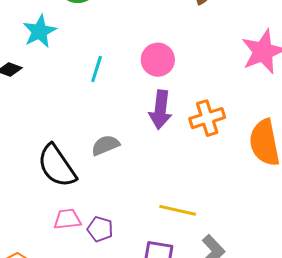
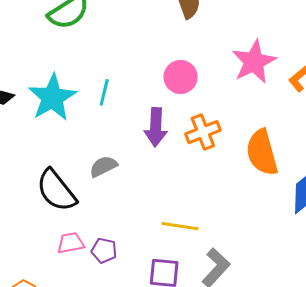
cyan star: (40, 31) -> (52, 98), moved, size x1.4
pink circle: (158, 60) -> (181, 77), moved
cyan line: (97, 69) -> (104, 92), moved

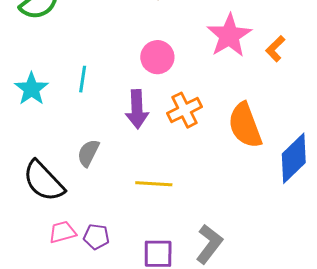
cyan star: (52, 98) -> (31, 89), size x0.7
gray semicircle: (103, 166) -> (88, 153), turned -32
yellow line: (180, 226) -> (154, 184), moved

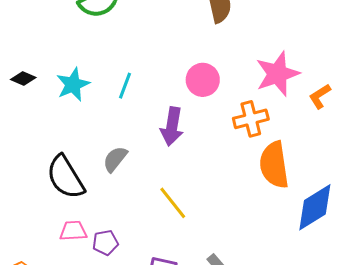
orange cross: (185, 110) -> (251, 119), moved
yellow line: (154, 184) -> (173, 203), turned 36
purple pentagon: (96, 237) -> (105, 243), turned -30

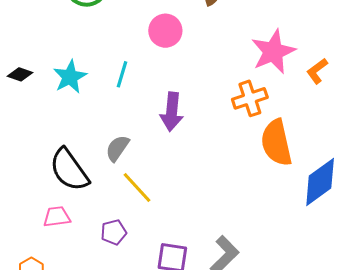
pink circle: (203, 80) -> (165, 31), moved
yellow line: (173, 203) -> (137, 187), moved
pink trapezoid: (73, 231) -> (57, 217), moved

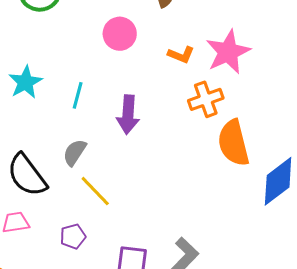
orange L-shape: (317, 71) -> (181, 55), moved, turned -120
cyan line: (122, 74) -> (78, 95), moved

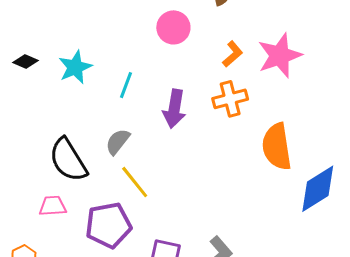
orange L-shape: (181, 55) -> (233, 54), turned -68
orange cross: (206, 99) -> (230, 99), moved
purple pentagon: (73, 236) -> (108, 225), size x1.8

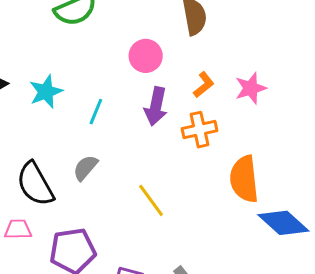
pink star: (280, 56) -> (251, 88), size x0.7
purple arrow: (174, 109) -> (156, 106), moved
yellow line: (135, 182) -> (151, 200), moved
blue diamond: (318, 189) -> (283, 223), turned 72

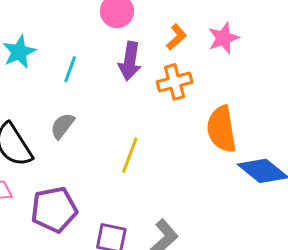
yellow line: (151, 200) -> (130, 155), turned 60

